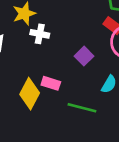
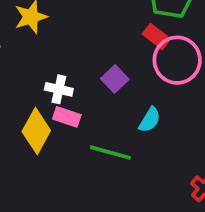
white cross: (40, 34) -> (59, 89), moved

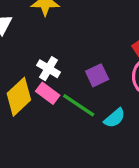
green line: (110, 153) -> (79, 105), moved

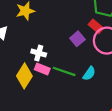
purple square: (97, 75) -> (77, 39), moved

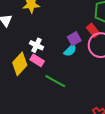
green line: (64, 71) -> (55, 81), moved
cyan semicircle: (89, 74) -> (70, 50), moved

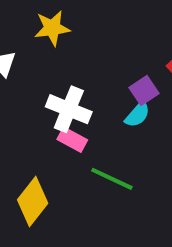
white cross: (36, 45) -> (69, 109), size x1.5
yellow diamond: (20, 64) -> (33, 202), moved

